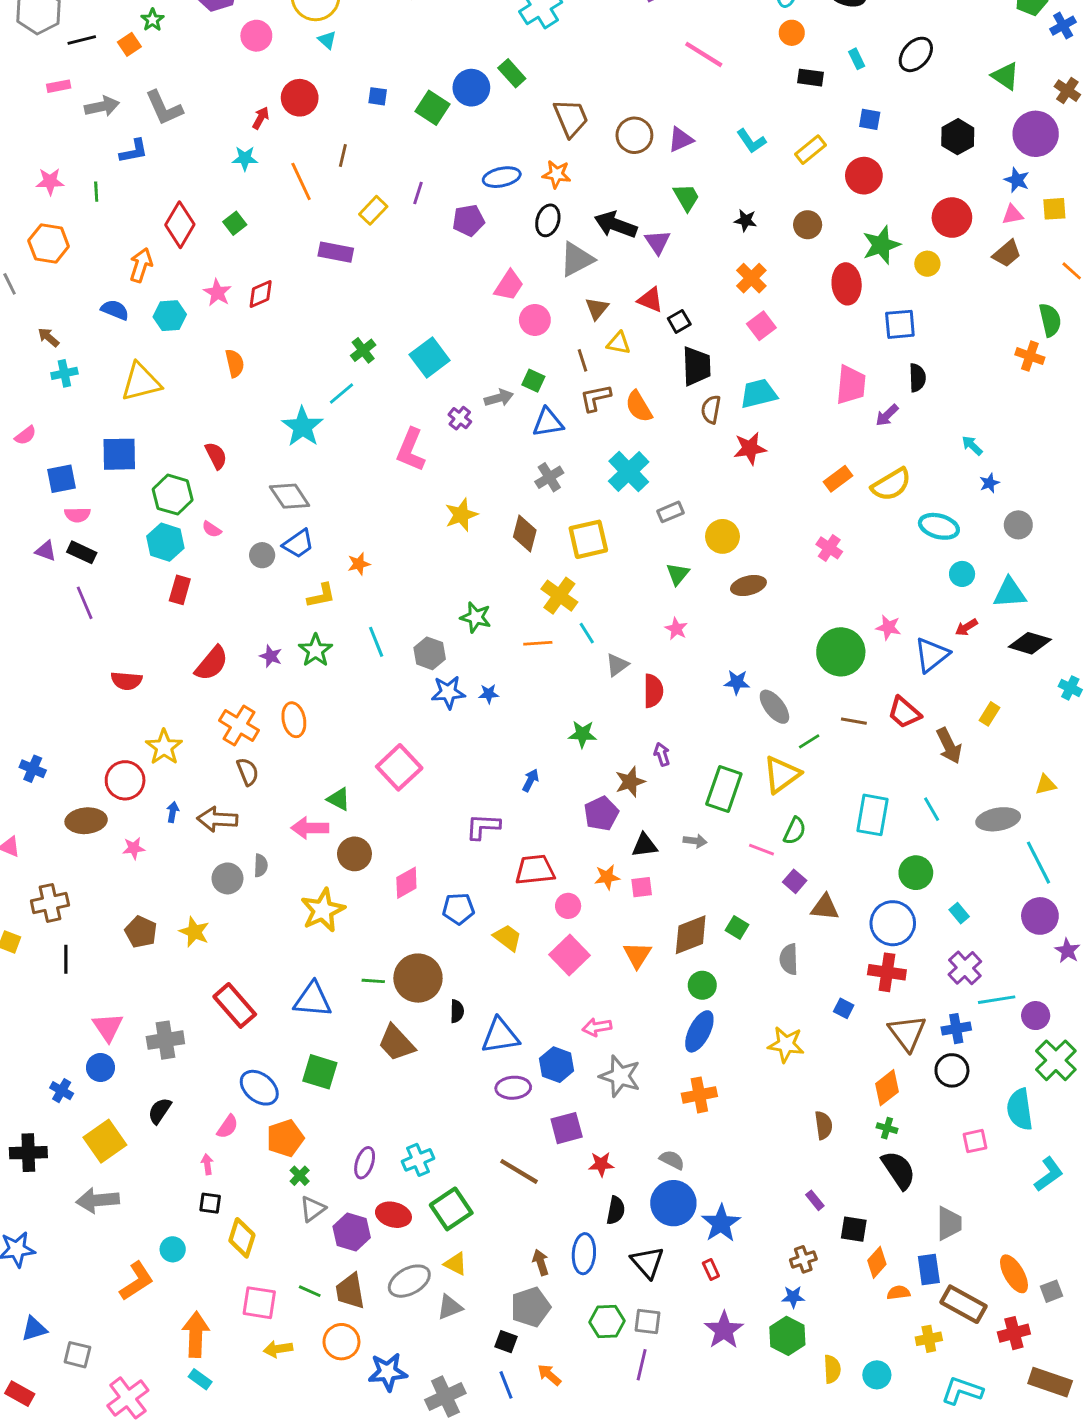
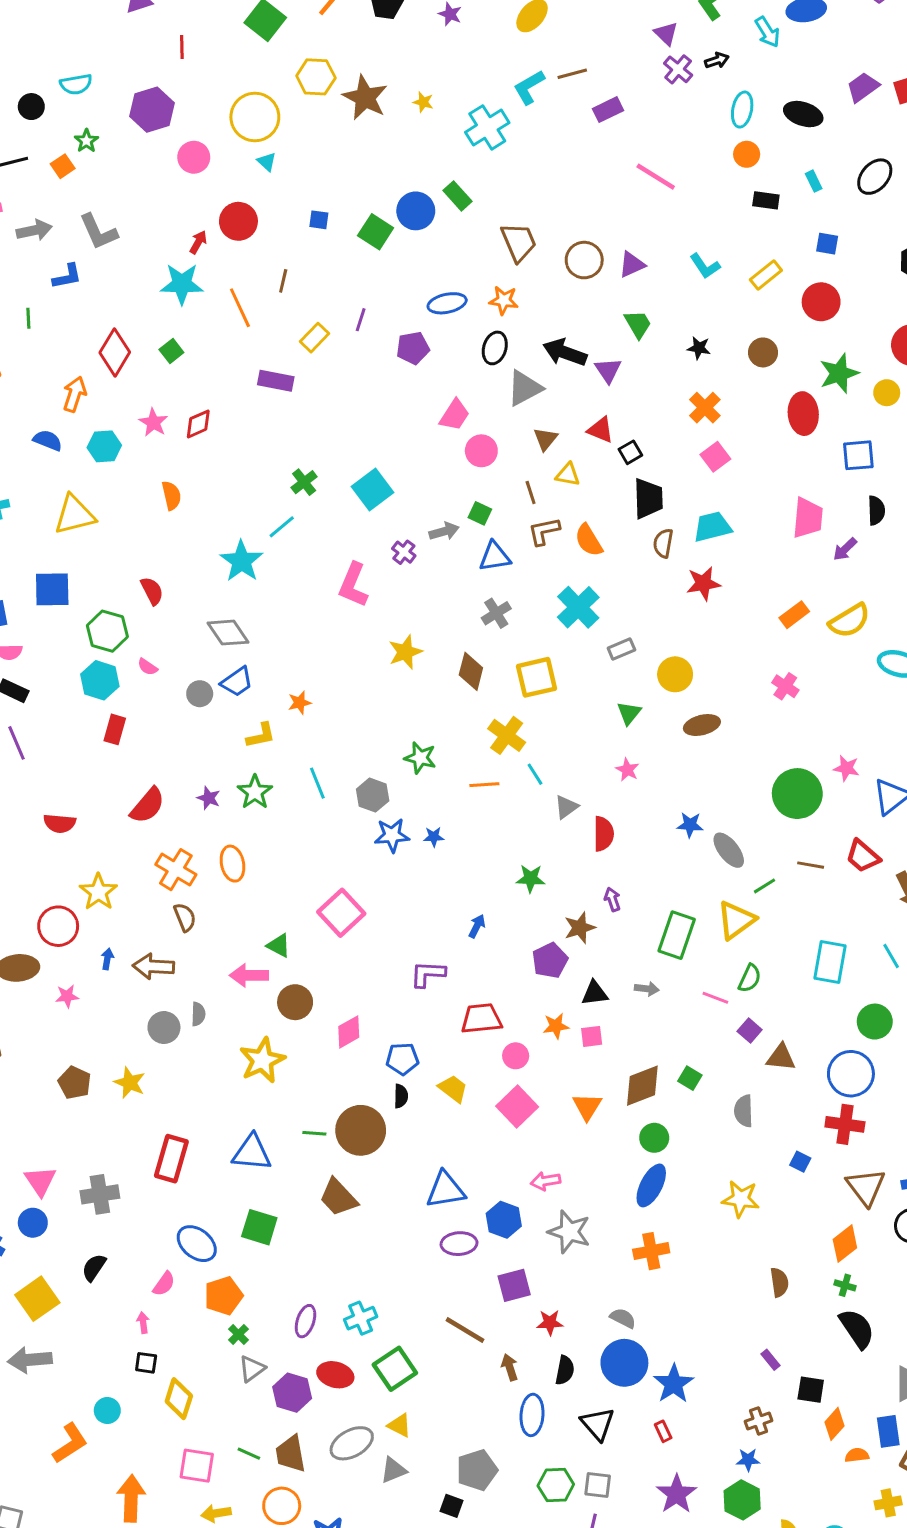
cyan star: (245, 158) -> (182, 284), size x1.6
red rectangle: (235, 1005) -> (171, 1159), turned 57
black semicircle: (457, 1011) -> (401, 1096), moved
brown arrow: (541, 1262) -> (510, 1367), moved

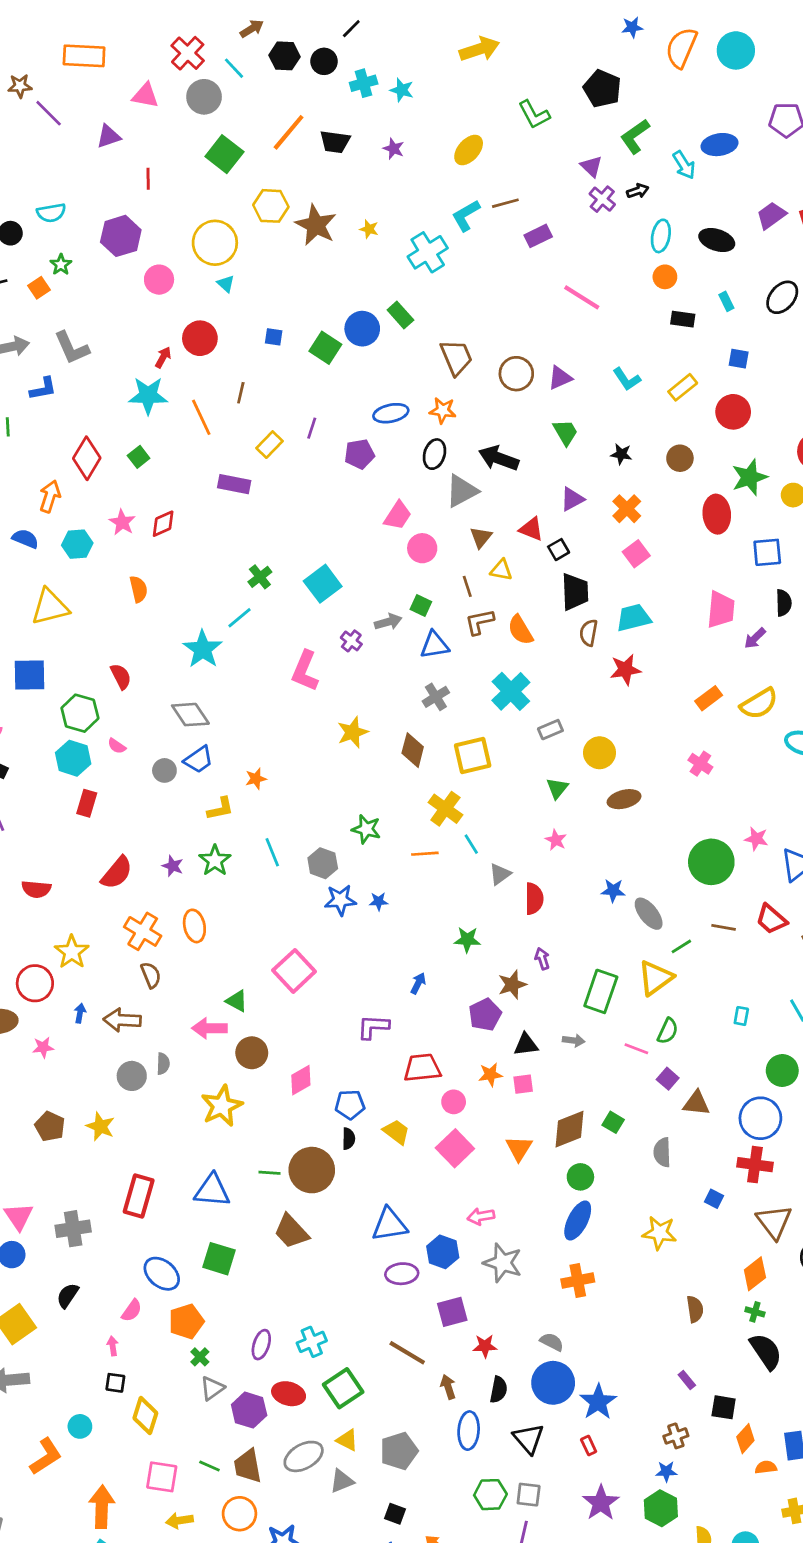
purple triangle: (608, 370) -> (572, 499), moved, turned 36
cyan rectangle: (830, 962) -> (741, 1016), size x0.5
gray pentagon: (477, 1470) -> (399, 1451), moved

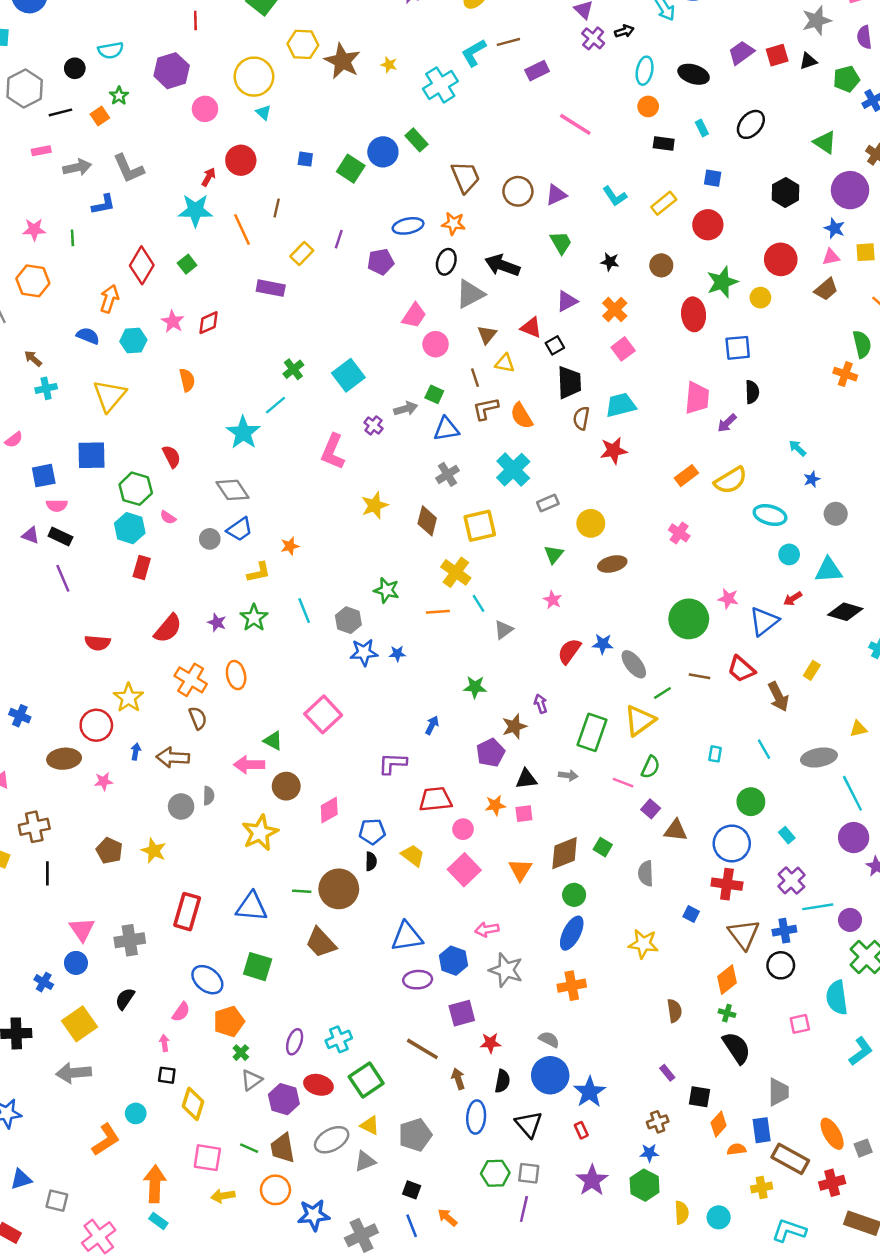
yellow triangle: (50, 607) -> (109, 396), turned -36
red semicircle: (534, 899) -> (569, 651), moved, turned -144

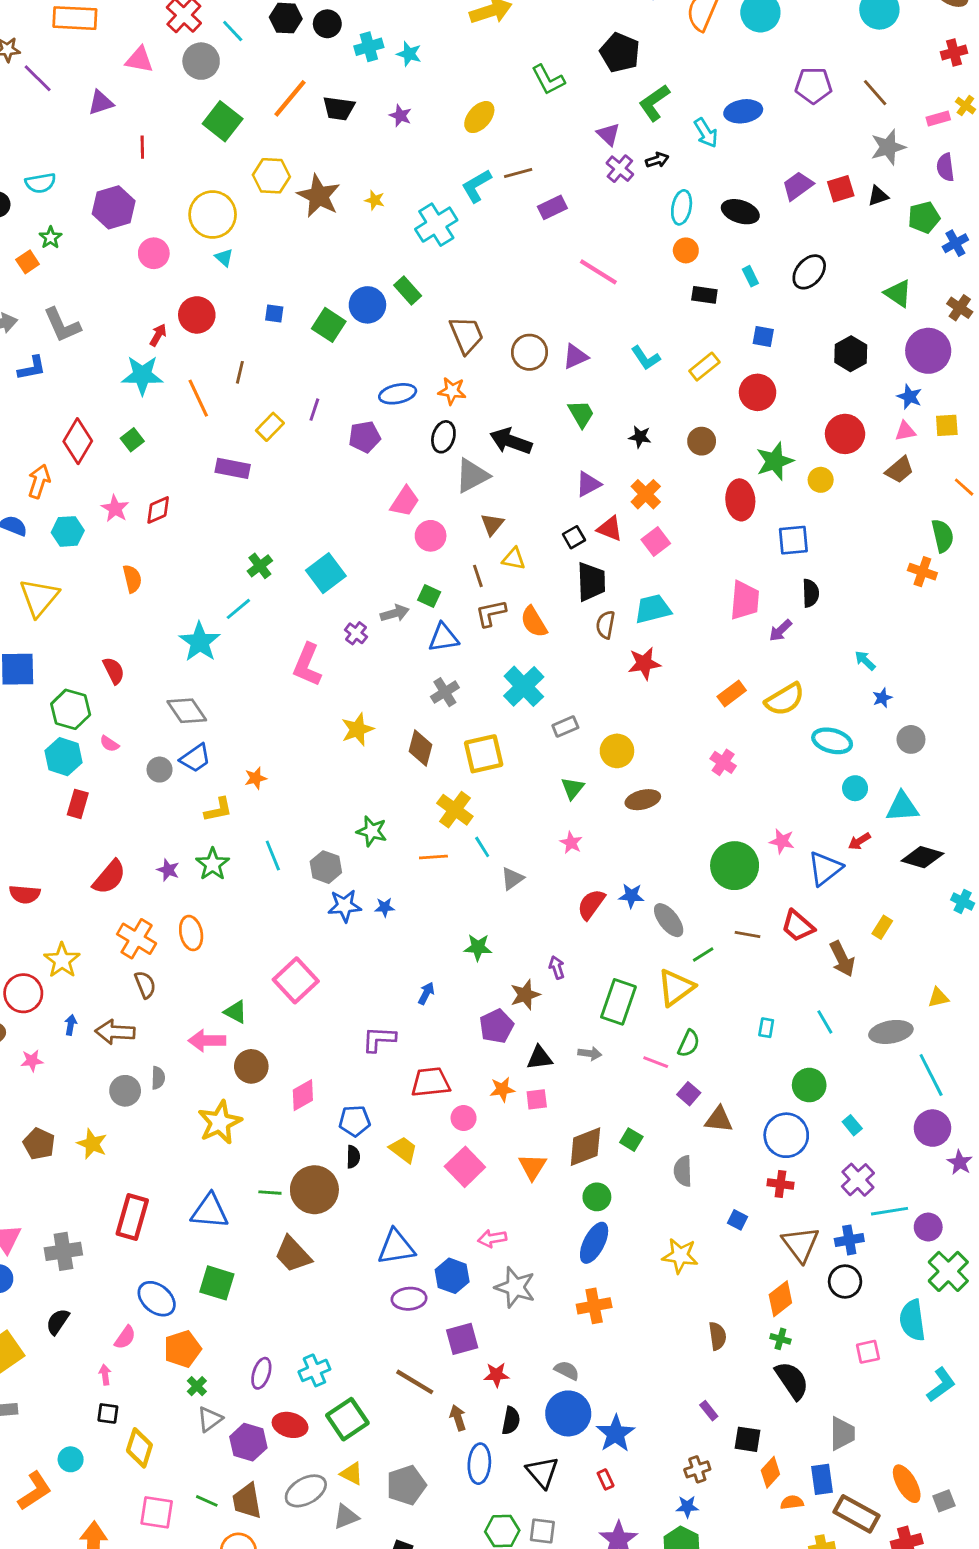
red triangle: (531, 327) -> (610, 529), moved
red cross: (727, 884) -> (780, 1184), size x0.7

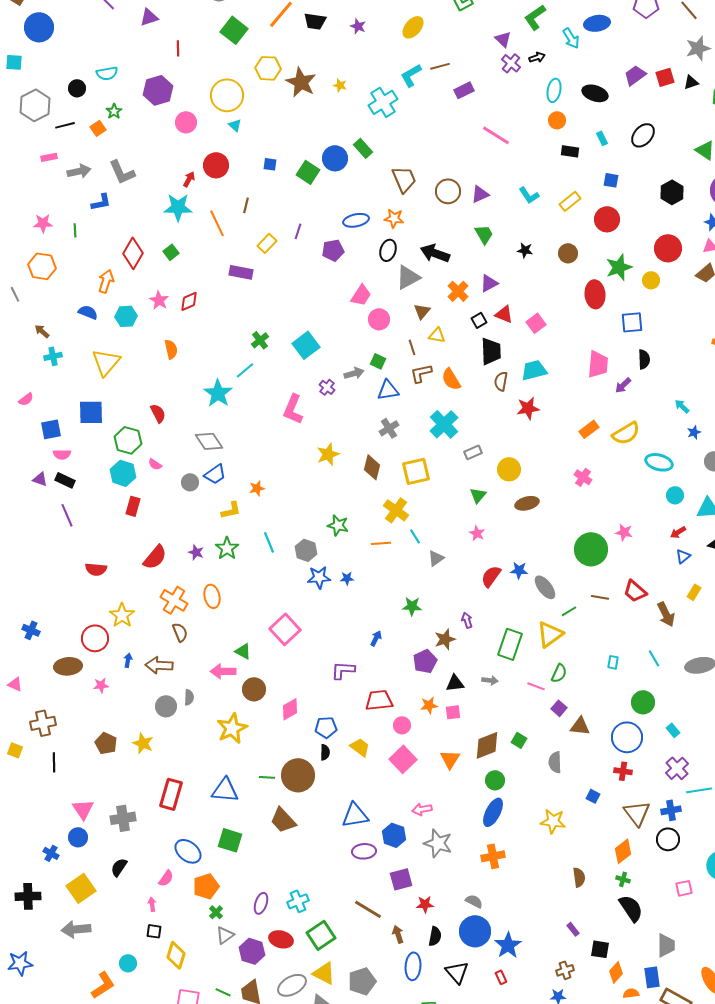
orange cross: (646, 494) -> (458, 291), moved
blue triangle: (825, 868) -> (683, 556), moved, size x0.6
yellow triangle: (352, 1474) -> (324, 973), size x1.4

